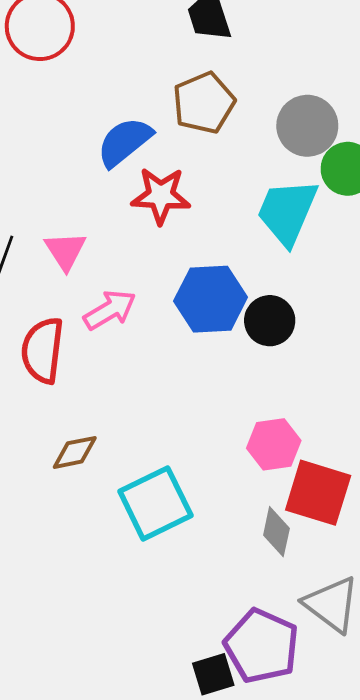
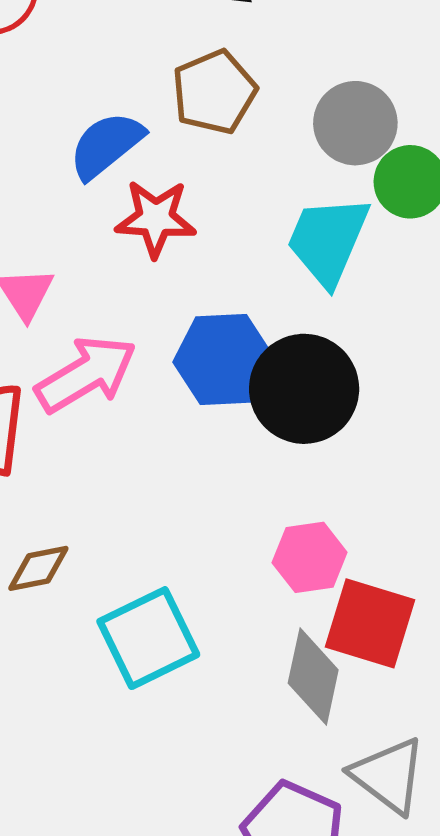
pink arrow: (110, 310) -> (86, 374), size x1.4
black circle: (270, 321) -> (304, 389), size x1.6
gray diamond: (276, 532) -> (313, 677), size x1.4

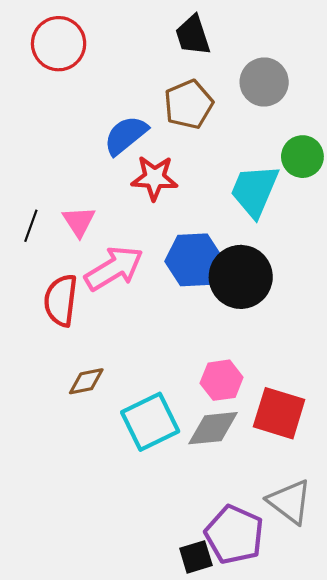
gray circle: (355, 123) -> (264, 82), moved
pink hexagon: (310, 557) -> (222, 380), moved
gray diamond: (313, 677) -> (213, 428), moved, turned 72

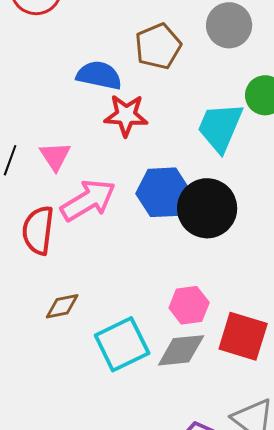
blue semicircle: (126, 135) -> (99, 75), turned 51

